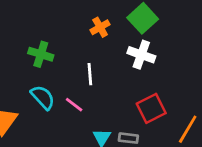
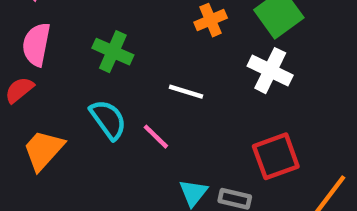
white line: (90, 74) -> (186, 92), turned -75

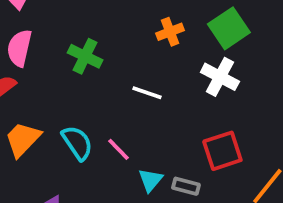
cyan semicircle: (108, 119) -> (77, 143), moved
pink line: (156, 137) -> (118, 149), moved

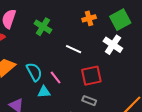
red square: (222, 151) -> (91, 76), moved
cyan triangle: (150, 180) -> (44, 92), moved, turned 40

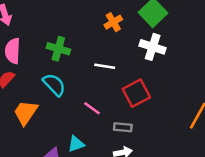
cyan semicircle: (34, 72) -> (54, 85), moved
cyan triangle: (44, 92) -> (76, 144), moved
gray rectangle: (89, 101) -> (123, 127), moved

